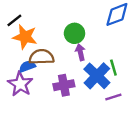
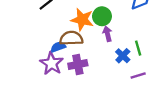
orange star: (25, 37) -> (82, 20), moved
blue cross: (97, 76) -> (123, 56), size x0.6
purple cross: (64, 85) -> (78, 65), moved

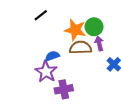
brown semicircle: (71, 38) -> (80, 48), moved
purple cross: (78, 65) -> (64, 89), moved

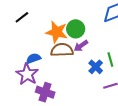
purple arrow: (99, 43) -> (81, 46), turned -112
purple cross: (64, 89) -> (45, 92), turned 30

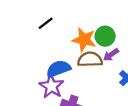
blue semicircle: (33, 58) -> (58, 69), size x1.5

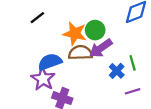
purple arrow: (111, 55) -> (101, 48), size x1.5

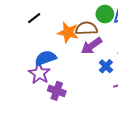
green circle: (95, 30) -> (105, 14), moved
brown semicircle: (80, 53) -> (86, 28), moved

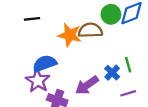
black line: (34, 18) -> (32, 19), turned 32
purple arrow: (92, 46) -> (87, 85), moved

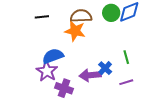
brown semicircle: (90, 30) -> (81, 16), moved
blue cross: (112, 73) -> (105, 68), moved
purple arrow: (87, 85) -> (90, 75), turned 30

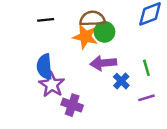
green circle: (111, 13) -> (104, 32), moved
blue semicircle: (53, 56) -> (45, 67), moved, turned -75
purple arrow: (90, 75) -> (103, 63), moved

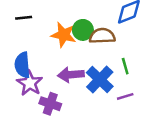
brown semicircle: (92, 19) -> (102, 36), moved
purple arrow: (103, 63) -> (71, 75), moved
blue cross: (121, 81) -> (100, 79), size x1.6

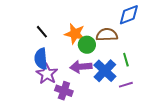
black line: (24, 18) -> (42, 32), moved, turned 56
green circle: (83, 30) -> (87, 45), moved

